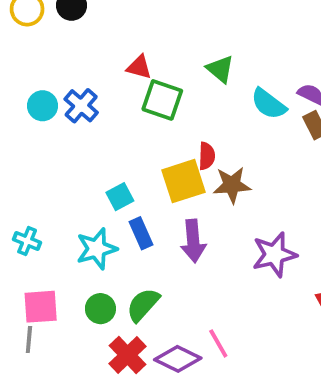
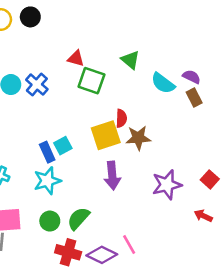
blue rectangle: (141, 233) -> (47, 152), moved
red cross: (128, 355) -> (68, 252), turned -30

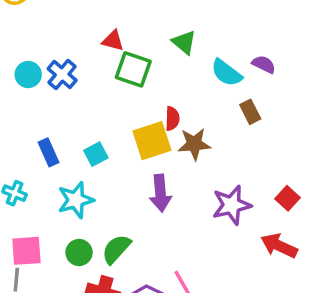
brown rectangle: (194, 98) -> (250, 112), moved
blue rectangle: (47, 152) -> (48, 152), moved
red arrow: (203, 216) -> (279, 246), size x1.5

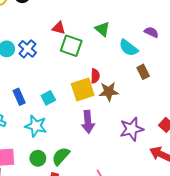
purple semicircle: (264, 64) -> (151, 32), moved
cyan star: (76, 200) -> (36, 126), turned 30

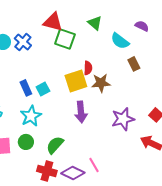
red triangle: (59, 28) -> (53, 22), size x1.5
blue rectangle: (19, 97) -> (26, 88), moved
cyan star: (36, 126) -> (31, 116), turned 30
green circle: (38, 158) -> (26, 142), moved

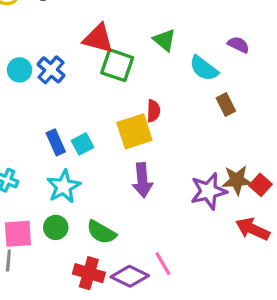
brown star: (101, 83) -> (237, 180), moved
green semicircle: (55, 145) -> (101, 232), turned -102

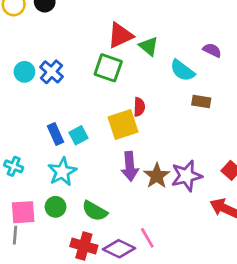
red triangle: (98, 38) -> (120, 35), moved, turned -40
brown rectangle: (226, 105) -> (201, 102), turned -54
brown star: (237, 180) -> (157, 176), moved, turned -30

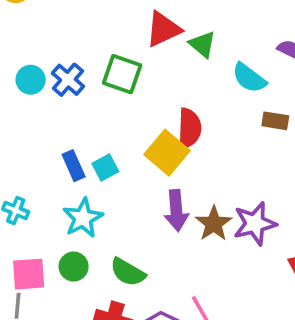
green square: (108, 68) -> (122, 74), moved
red semicircle: (139, 107) -> (189, 128), size x1.5
yellow square: (123, 124) -> (167, 153), turned -32

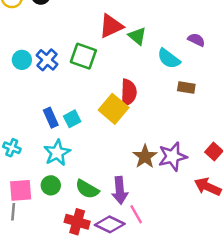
purple arrow: (176, 210) -> (120, 190), moved

